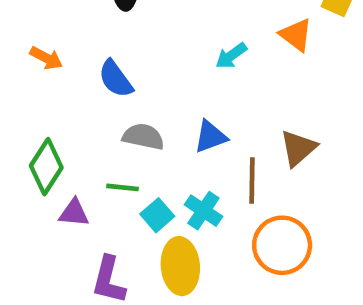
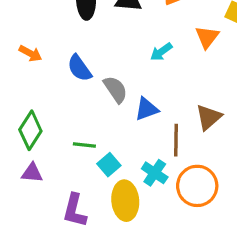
orange triangle: (296, 35) -> (207, 37), turned 30
gray semicircle: (143, 137) -> (115, 89), moved, turned 44
cyan cross: (203, 211) -> (155, 173), moved
purple triangle: (74, 213) -> (32, 173), moved

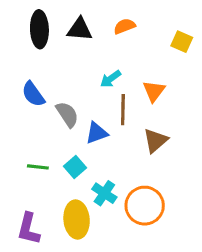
orange triangle: (207, 37) -> (154, 91), moved
brown line: (176, 140) -> (123, 110), moved
cyan square: (109, 165) -> (75, 167), moved

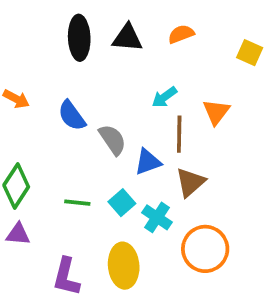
brown triangle: (155, 141) -> (190, 182), moved
cyan cross: (104, 193) -> (157, 217), moved

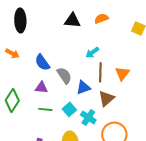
black ellipse: (79, 38) -> (20, 20), moved
orange triangle: (216, 112) -> (122, 73), moved
purple triangle: (18, 234) -> (41, 87), moved

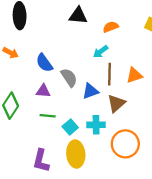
orange semicircle: (101, 18) -> (111, 27), moved
orange triangle: (122, 73) -> (134, 75), turned 35
cyan square: (69, 109) -> (70, 127), moved
cyan cross: (88, 117) -> (96, 125), turned -35

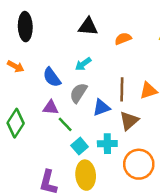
cyan arrow: (101, 52) -> (83, 64), moved
gray semicircle: (69, 78) -> (78, 93), turned -114
green line: (48, 116) -> (65, 124), moved, turned 40

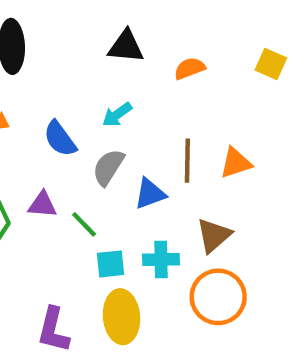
purple triangle: (51, 107) -> (42, 205), moved
brown triangle: (129, 121) -> (214, 235), moved
cyan square: (80, 146) -> (110, 264), turned 35

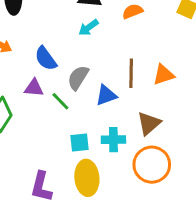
cyan arrow: (117, 115) -> (88, 28), moved
purple triangle: (42, 205) -> (34, 88), moved
green line: (84, 224) -> (60, 101), moved

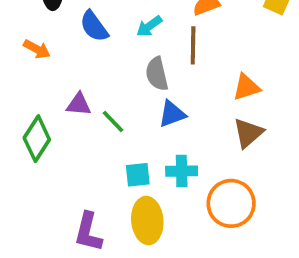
blue semicircle: (46, 58) -> (94, 26), moved
brown line: (131, 73) -> (193, 45), moved
gray semicircle: (78, 78) -> (157, 74), moved, turned -45
brown triangle: (149, 123) -> (248, 133), moved

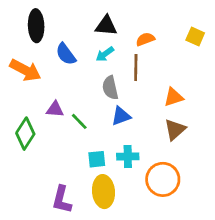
orange arrow: (37, 49) -> (25, 70), size x1.6

